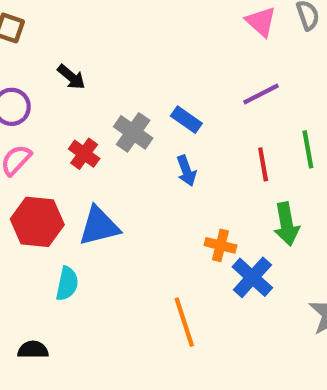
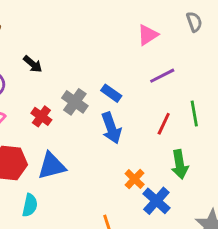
pink triangle: (261, 22) -> (148, 35), moved, turned 45
red line: (263, 164) -> (164, 124), turned 35
blue arrow: (186, 171) -> (111, 128), size x1.5
orange cross: (220, 245) -> (135, 179), turned 30

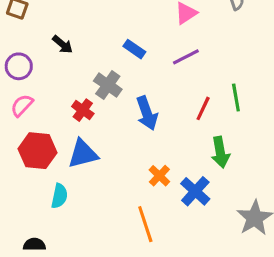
purple line: (162, 76) -> (186, 57), moved
blue rectangle: (111, 93) -> (134, 49), moved
red cross: (41, 116) -> (83, 110), moved
orange cross: (135, 179) -> (159, 176), moved

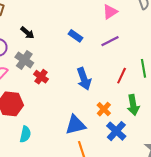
gray cross: (108, 85) -> (24, 60), moved
blue triangle: (83, 154) -> (76, 125), moved
orange cross: (159, 176) -> (104, 109), moved

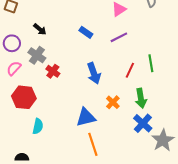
blue cross: (116, 131) -> (143, 123), moved

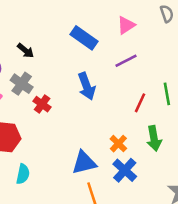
blue rectangle: (86, 32) -> (84, 38), moved, size x1.5
blue arrow: (94, 73) -> (87, 86), moved
blue cross: (143, 123) -> (125, 170), moved

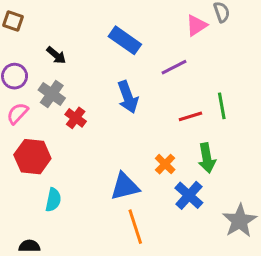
pink triangle: (126, 25) -> (196, 25), moved
red line: (140, 103) -> (190, 116), turned 48
blue cross: (125, 170) -> (189, 195), moved

